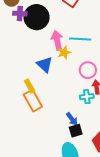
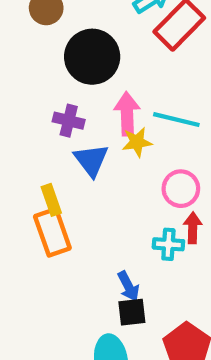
purple cross: (20, 14) -> (69, 121), moved

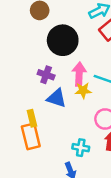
blue triangle: (91, 160) -> (57, 98), turned -40
cyan cross: (168, 244) -> (81, 148), moved

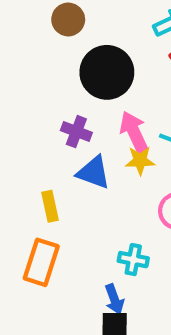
pink arrow: (79, 74) -> (134, 132), turned -30
orange rectangle: (31, 136) -> (41, 262), moved, turned 30

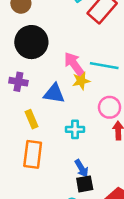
black circle: (107, 72) -> (31, 42), moved
purple cross: (76, 132) -> (18, 82), moved
cyan cross: (133, 260) -> (75, 129), moved

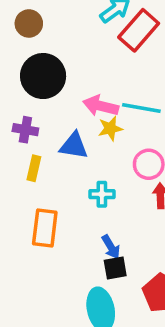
pink arrow: (74, 64) -> (101, 106), turned -40
yellow rectangle: (31, 119) -> (34, 168), moved, turned 36

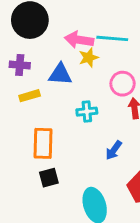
yellow rectangle: (34, 168) -> (30, 96), turned 66
blue arrow: (111, 247) -> (114, 150), moved, turned 72
black square: (115, 268) -> (49, 178), moved

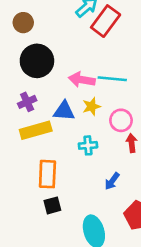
yellow star: (89, 58) -> (91, 106), moved
purple cross: (20, 65) -> (27, 102), turned -30
yellow rectangle: (30, 96) -> (36, 130), size x1.6

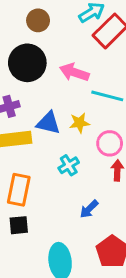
brown circle: (23, 23) -> (38, 20), moved
pink arrow: (82, 80) -> (74, 72), moved
cyan cross: (88, 145) -> (69, 165), turned -36

